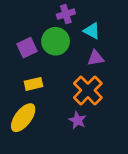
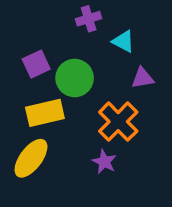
green circle: (56, 41) -> (75, 78), moved
purple triangle: (96, 58) -> (143, 78), moved
yellow rectangle: (33, 84) -> (45, 113), size x1.5

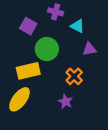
purple cross: (89, 19) -> (56, 12), turned 32
purple square: (36, 64) -> (28, 26), moved, turned -35
orange cross: (118, 122) -> (74, 76), size x0.7

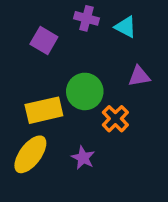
cyan triangle: (77, 26) -> (126, 27), moved
green circle: (47, 49) -> (85, 91), moved
purple star: (65, 102) -> (83, 158), moved

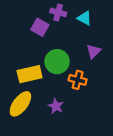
purple square: (44, 40) -> (40, 27), moved
purple triangle: (139, 76) -> (94, 51), turned -35
orange cross: (115, 119) -> (78, 80), turned -30

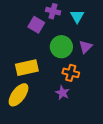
cyan triangle: (84, 18) -> (77, 16), turned 32
green circle: (57, 62) -> (61, 47), moved
purple star: (56, 106) -> (62, 93), moved

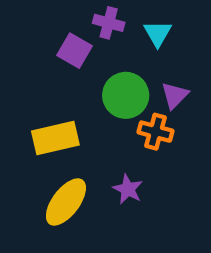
orange cross: (71, 73) -> (156, 132), moved
yellow ellipse: (19, 95) -> (66, 202), moved

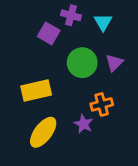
orange cross: (156, 132) -> (102, 104), moved, turned -30

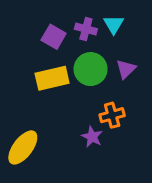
purple cross: (71, 15) -> (86, 29), moved
yellow rectangle: (36, 91) -> (52, 78), moved
yellow ellipse: (43, 132) -> (23, 147), moved

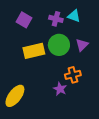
cyan triangle: (114, 24) -> (74, 16), turned -40
purple square: (54, 37) -> (24, 20), moved

